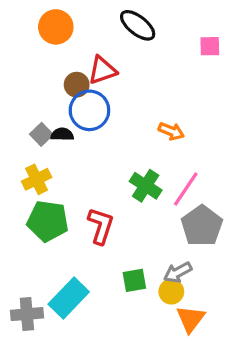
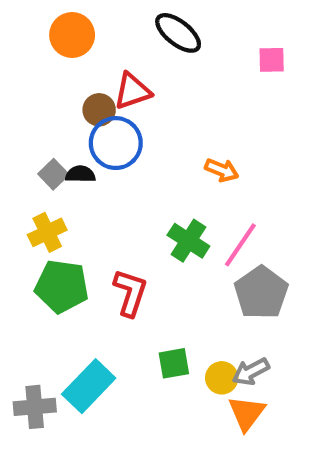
gray arrow: (178, 272) -> (251, 372), moved

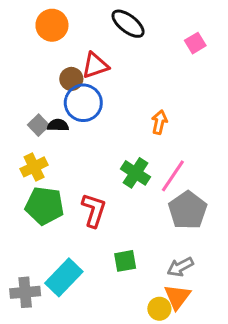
pink square: (272, 60) -> (195, 43), turned -30
orange arrow: (222, 170) -> (159, 122), turned -100
yellow circle: (222, 378) -> (159, 309), moved

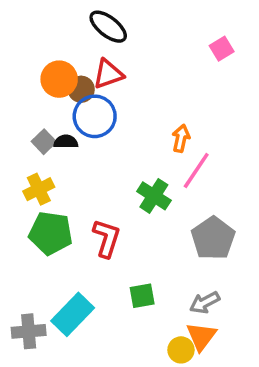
black ellipse: (128, 24) -> (108, 27), moved
orange circle: (52, 25) -> (59, 79), moved
pink line: (173, 176) -> (196, 171), moved

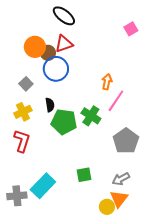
black semicircle: (66, 142) -> (50, 105), moved, turned 80
green pentagon: (51, 233) -> (64, 122), moved
red L-shape: (107, 238) -> (22, 141), moved

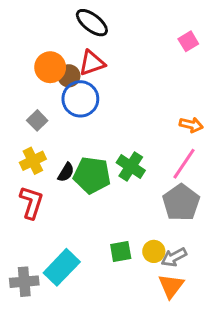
orange arrow: (107, 82) -> (191, 125), moved, turned 91
pink line: (116, 101) -> (184, 164), moved
black semicircle: (50, 105) -> (66, 172), moved, turned 40
yellow circle: (107, 207) -> (154, 251), moved

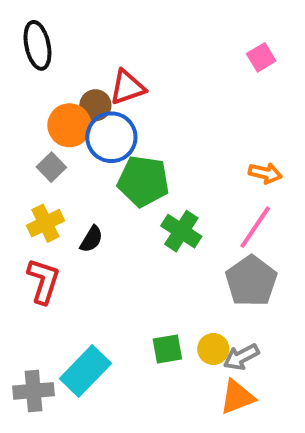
black ellipse: (92, 23) -> (37, 45), moved, turned 40
orange circle: (50, 67) -> (69, 125), moved
green pentagon: (92, 175) -> (143, 181), moved
orange triangle: (171, 286) -> (237, 397), turned 32

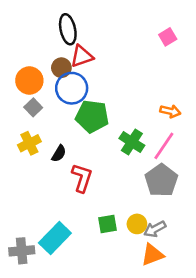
black ellipse: (37, 45) -> (68, 29), moved
orange circle: (69, 125) -> (29, 80), moved
green cross: (181, 231) -> (132, 142), moved
red L-shape: (43, 281) -> (82, 178), moved

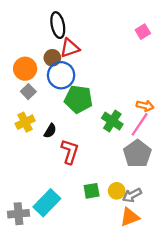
orange arrow: (170, 111) -> (145, 106), moved

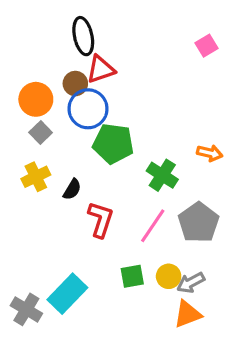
pink line: (140, 124) -> (153, 226), moved
gray cross: (19, 214) -> (26, 309), turned 36

